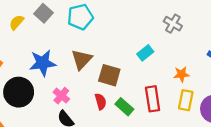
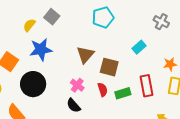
cyan pentagon: (80, 17) -> (103, 17), moved
blue star: (43, 63) -> (41, 49), moved
pink cross: (61, 96) -> (77, 85), moved
green rectangle: (124, 107) -> (123, 93), turned -56

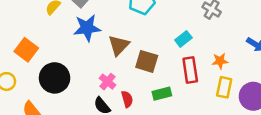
blue star: (41, 49) -> (87, 28), moved
red rectangle: (146, 86) -> (190, 70), moved
red semicircle: (103, 90) -> (127, 99), moved

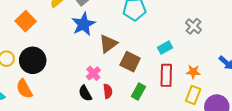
blue star: (87, 28) -> (83, 24), turned -30
orange square: (26, 50) -> (26, 21), moved
black circle: (55, 78) -> (33, 60), moved
green rectangle: (162, 94) -> (138, 91), turned -56

